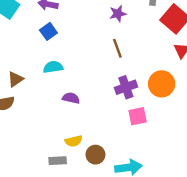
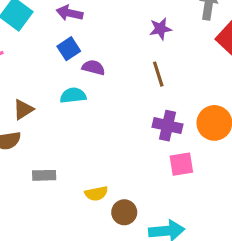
purple cross: (126, 87) -> (168, 126), turned 30
purple semicircle: (71, 98) -> (93, 67), moved
gray rectangle: (58, 161) -> (44, 175), moved

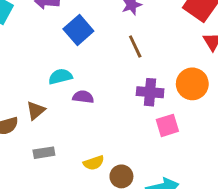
blue square: (69, 49) -> (78, 30), moved, size x1.4
purple semicircle: (93, 67) -> (83, 97), moved
brown triangle: (23, 109) -> (36, 110), moved

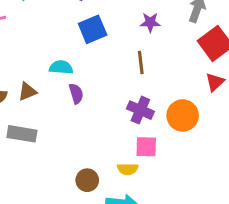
purple semicircle: (83, 97) -> (76, 94), turned 48
gray rectangle: (44, 153) -> (22, 134), size x1.4
yellow semicircle: (94, 163) -> (128, 169), moved

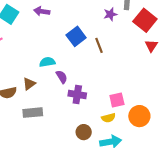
purple star: (150, 22) -> (110, 14), moved
blue square: (93, 29) -> (76, 36), moved
purple cross: (140, 110) -> (77, 95), moved
orange circle: (183, 115) -> (139, 116), moved

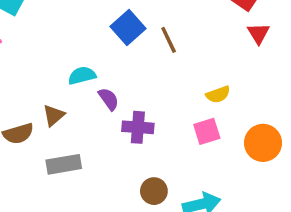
orange circle: (139, 116) -> (263, 143), moved
yellow semicircle: (108, 118) -> (218, 94), moved

